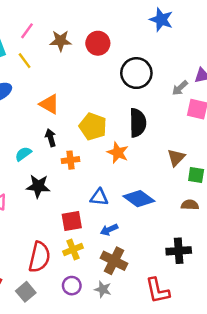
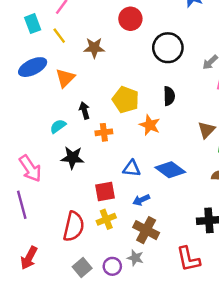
brown star: (61, 41) -> (94, 48), moved
orange triangle: (49, 104) -> (65, 78), moved, turned 45
black semicircle: (138, 123) -> (169, 96), size x0.7
purple circle: (72, 286) -> (112, 266), moved
gray square: (26, 292) -> (82, 268), moved

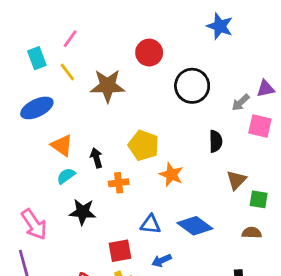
brown star: (94, 48) -> (108, 86), size x1.4
orange triangle: (65, 78) -> (62, 145), moved, turned -40
black semicircle: (169, 96) -> (216, 141), moved

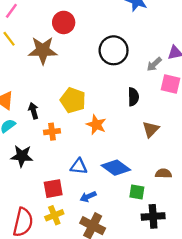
red circle: (149, 53) -> (64, 22), moved
green square: (259, 199) -> (137, 192), moved

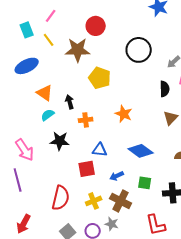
black semicircle: (133, 97) -> (165, 89), moved
yellow pentagon: (73, 100) -> (100, 78), moved
blue triangle: (79, 166) -> (100, 150), moved
green square: (137, 192) -> (145, 183), moved
yellow cross: (54, 215) -> (94, 201), moved

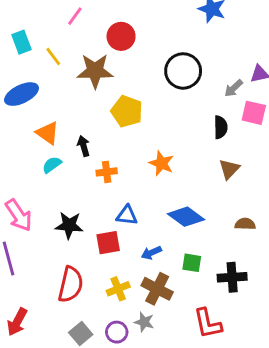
pink line: (51, 16) -> (75, 16), moved
black star: (60, 141) -> (69, 225), moved

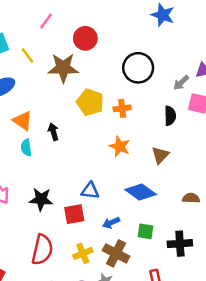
cyan semicircle: (52, 165) -> (26, 148), turned -63
brown triangle: (229, 169) -> (160, 155), moved
orange cross: (107, 172) -> (122, 108), moved

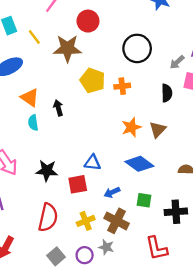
orange star: (120, 146) -> (131, 127), moved, turned 30

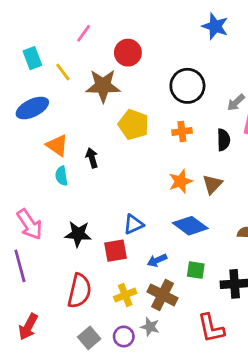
orange cross: (122, 86) -> (182, 132), moved
blue triangle: (93, 163) -> (133, 224), turned -30

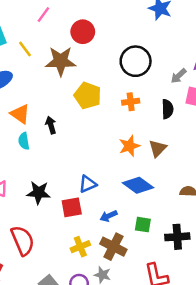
red semicircle: (79, 291) -> (23, 240), moved, turned -36

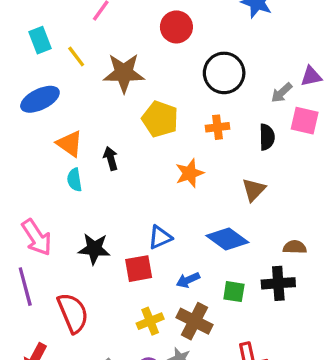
red circle: (83, 32) -> (176, 27), moved
orange star: (129, 146) -> (190, 173), moved
black cross: (177, 237) -> (278, 283), moved

